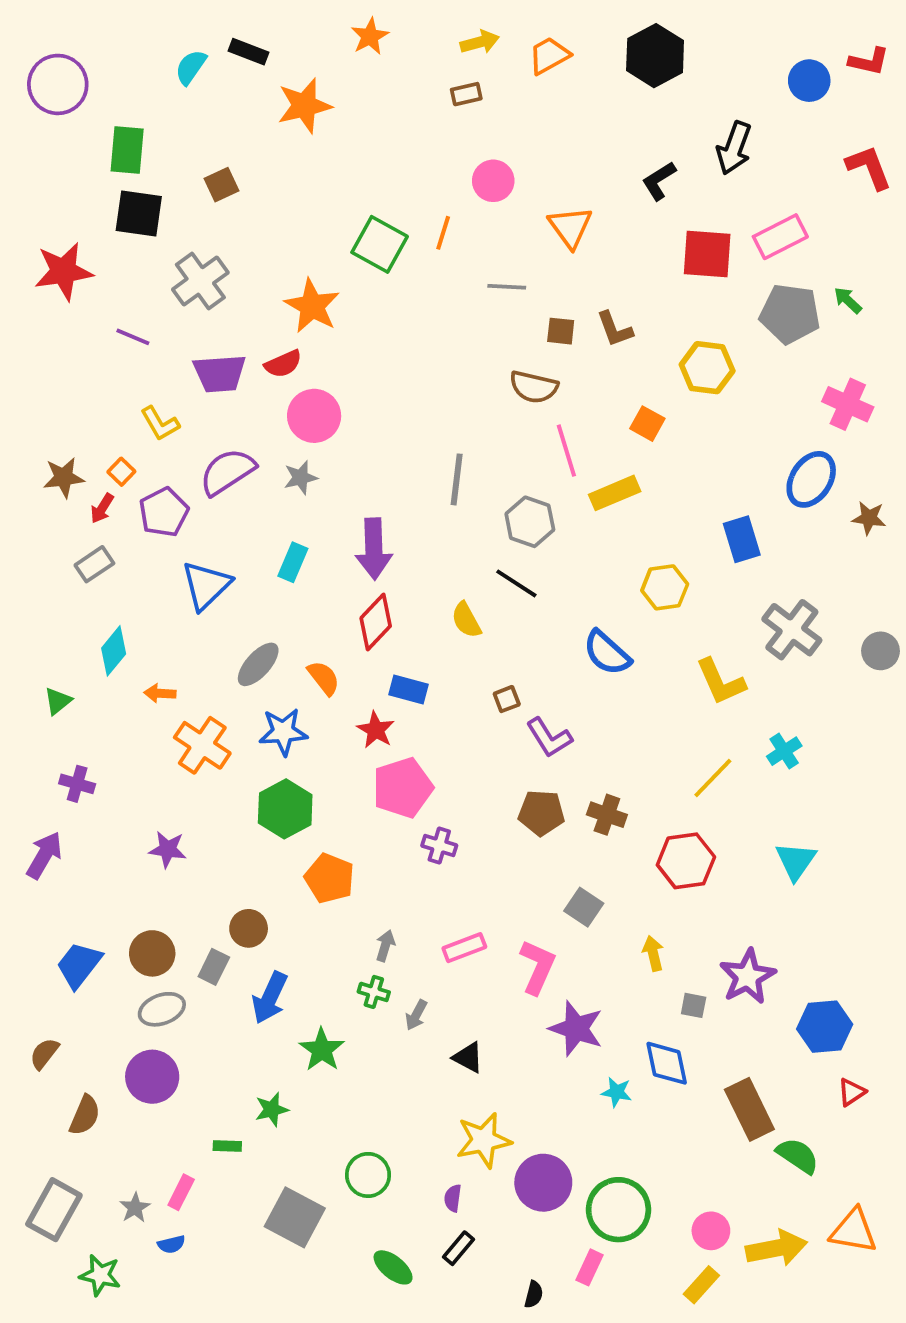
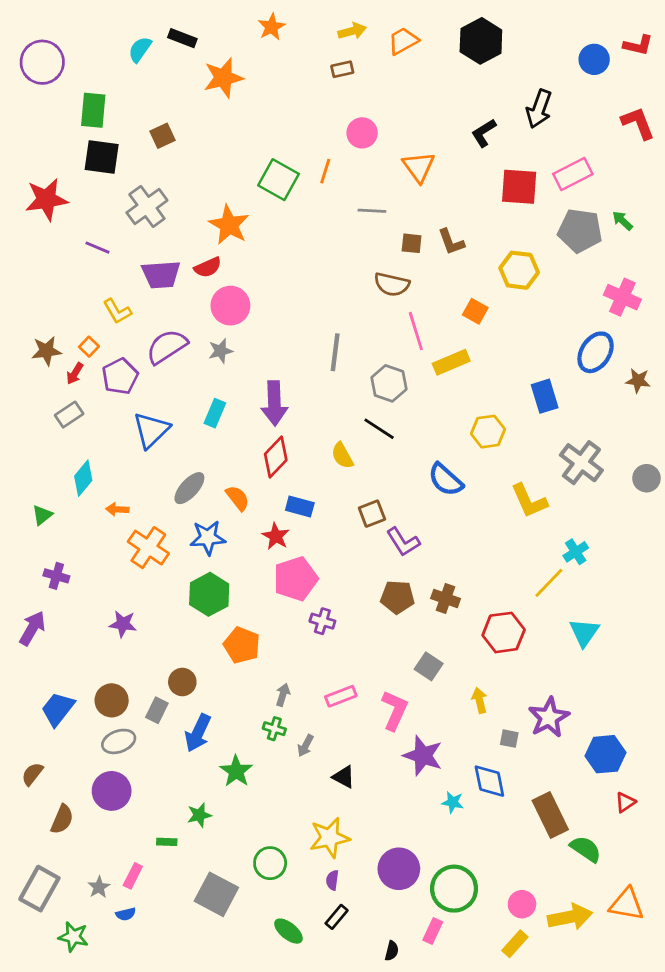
brown square: (507, 699) -> (372, 514), size x1.4
yellow line: (713, 778) -> (549, 583), moved
yellow star: (484, 1140) -> (329, 838), moved

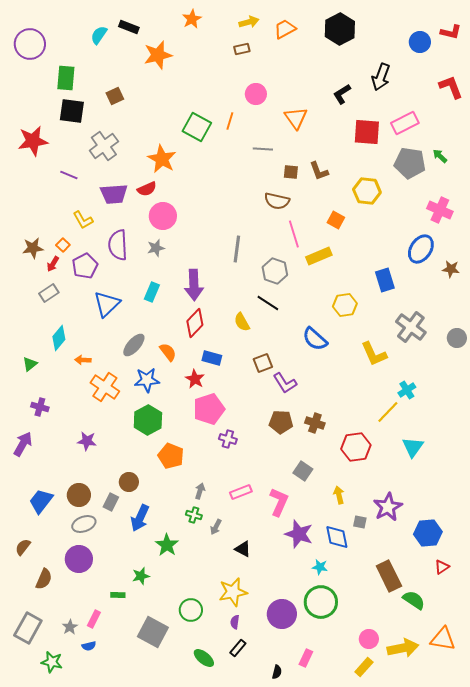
purple semicircle: (167, 347) -> (118, 245), turned -60
blue diamond: (489, 781) -> (337, 537), moved
green circle: (454, 889) -> (321, 602), moved

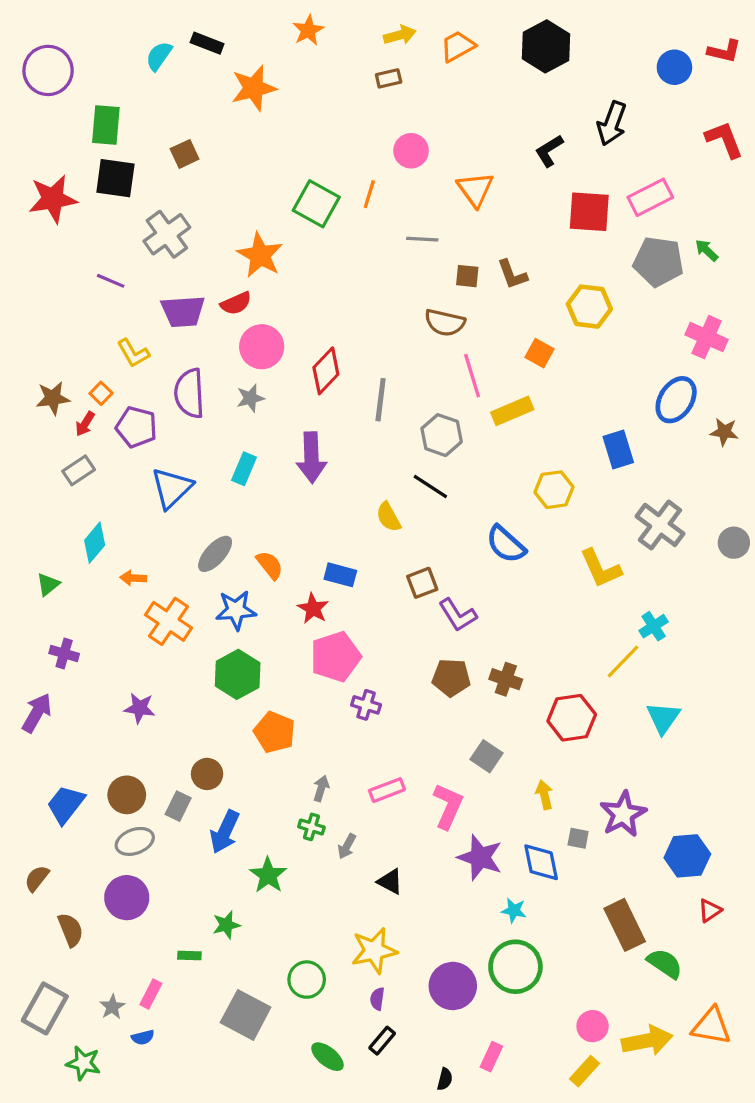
red star: (33, 141) -> (53, 199), moved
purple pentagon: (85, 266) -> (136, 427), turned -30
red diamond: (195, 323) -> (326, 371), moved
brown semicircle: (44, 579) -> (71, 930), turned -45

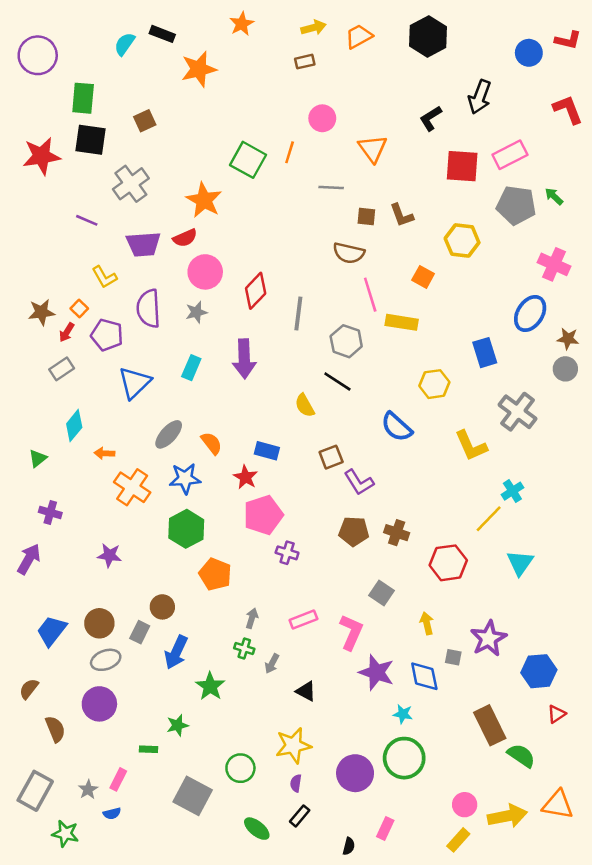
yellow rectangle: (512, 411) -> (402, 322), turned 32
gray circle: (734, 543) -> (565, 369), moved

